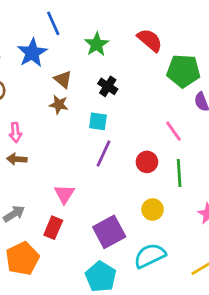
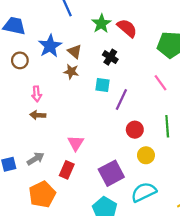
red semicircle: (150, 40) -> (127, 28), moved
blue star: (32, 53) -> (50, 46), moved
pink line: (174, 131) -> (160, 83), moved
purple line: (104, 154) -> (121, 99), moved
red circle: (147, 162) -> (135, 130), moved

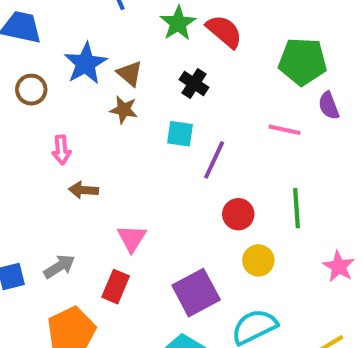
pink line: (160, 83) -> (284, 130), turned -42
brown arrow: (38, 115) -> (84, 190), moved

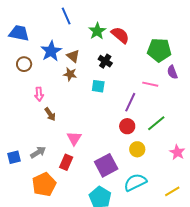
purple line: (214, 160) -> (130, 102), moved
brown arrow: (84, 190) -> (50, 114), turned -128
green line: (297, 208) -> (156, 123), turned 54

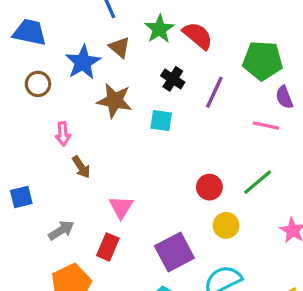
brown triangle: (73, 56) -> (120, 47), moved
brown star: (70, 74) -> (115, 101), size x1.5
pink line: (150, 84) -> (266, 126), moved
purple line: (130, 102) -> (214, 92), moved
blue square: (14, 157) -> (21, 197), moved

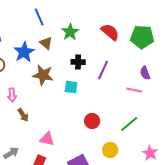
red semicircle: (198, 36) -> (110, 32), moved
green pentagon: (263, 61) -> (142, 37), moved
black cross: (173, 79) -> (78, 62), turned -32
red circle: (209, 187) -> (92, 121), moved
pink triangle: (121, 207) -> (47, 139), turned -49

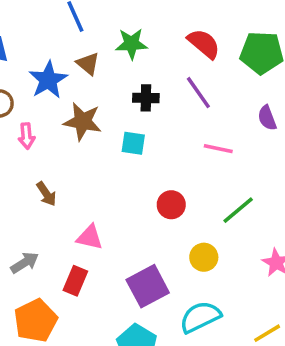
green star: (70, 32) -> (131, 44), turned 30
purple line: (103, 70) -> (198, 93), moved, turned -60
pink line: (134, 90) -> (218, 149), moved
pink arrow: (12, 95) -> (26, 136), moved

